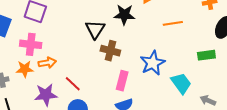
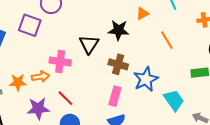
orange line: (173, 23) -> (167, 40), turned 66
pink cross: (31, 44) -> (60, 61), moved
brown cross: (110, 51) -> (118, 64), moved

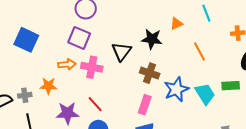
purple square: (30, 25) -> (79, 38), moved
orange arrow: (41, 77) -> (67, 64), moved
cyan trapezoid: (174, 100) -> (205, 94), moved

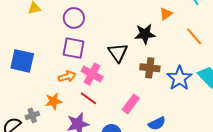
pink cross: (92, 67) -> (92, 74), turned 30
red line: (95, 104) -> (88, 98), moved
pink rectangle: (145, 105) -> (131, 104), moved, turned 30

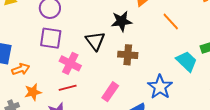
orange arrow: (67, 76) -> (21, 69), moved
blue star: (179, 78) -> (160, 87), moved
red line: (88, 98) -> (68, 88), turned -48

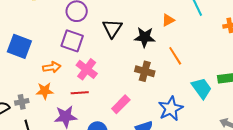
orange line: (171, 22) -> (175, 56), moved
black triangle: (95, 41) -> (112, 28), moved
orange arrow: (21, 69) -> (52, 67), moved

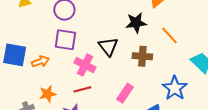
black triangle: (112, 28) -> (108, 47), moved
orange arrow: (52, 67) -> (40, 61), moved

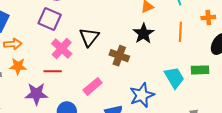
black star: (136, 23) -> (144, 34), moved, turned 30
orange line: (169, 35) -> (180, 32), moved, turned 30
orange arrow: (40, 61) -> (13, 44), moved

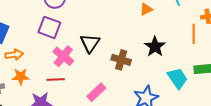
orange line: (180, 32) -> (194, 34), moved
black star: (144, 34) -> (155, 47), moved

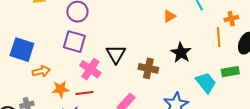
orange star: (21, 77) -> (60, 89), moved

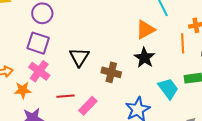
orange triangle: (169, 16) -> (145, 30), moved, size x1.5
pink cross: (90, 69) -> (39, 71), moved
red line: (84, 93) -> (65, 96), moved

